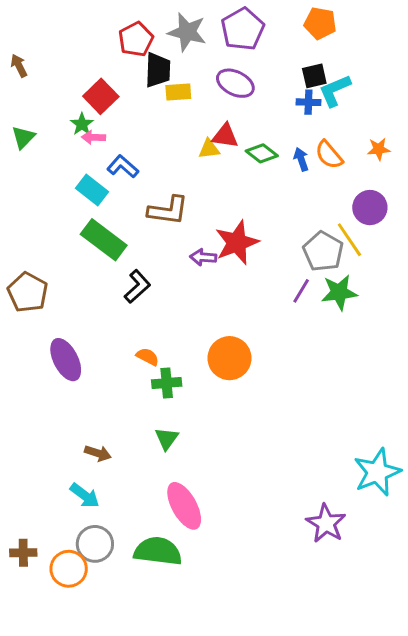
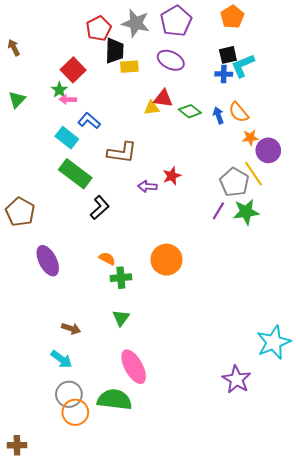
orange pentagon: (320, 23) -> (232, 17), turned 30
orange star: (379, 149) -> (250, 138), moved
red star: (237, 243) -> (172, 176), size x0.6
brown cross: (23, 553) -> (17, 445), moved
orange circle: (69, 569) -> (75, 412), moved

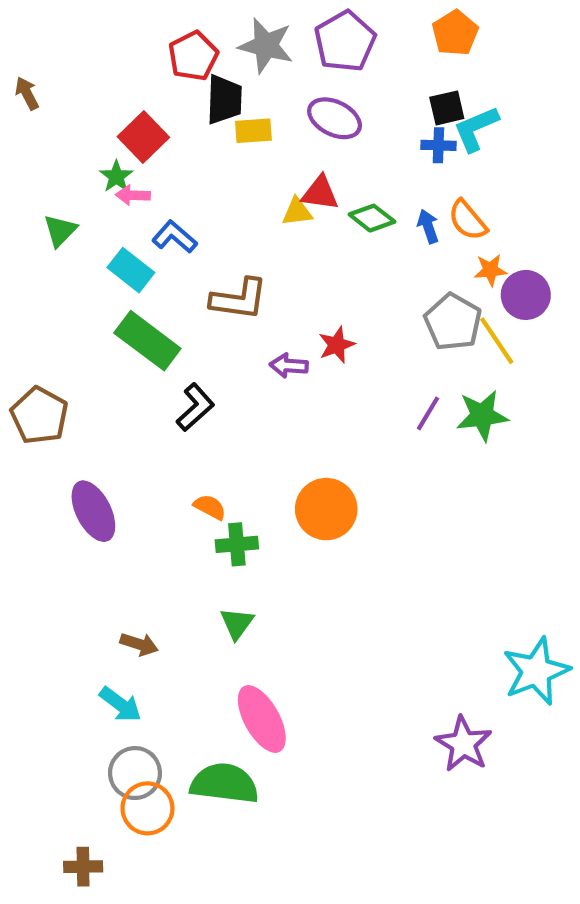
green triangle: (17, 99) -> (60, 231), moved
gray pentagon: (234, 182) -> (453, 322), moved
brown cross: (17, 445) -> (83, 867), moved

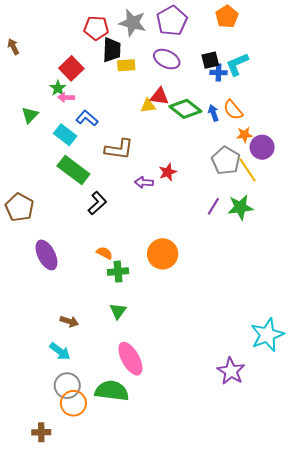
red pentagon: (193, 56) -> (96, 28), turned 30
black square: (447, 108) -> (210, 60), moved
green diamond: (372, 218) -> (185, 109), size x1.4

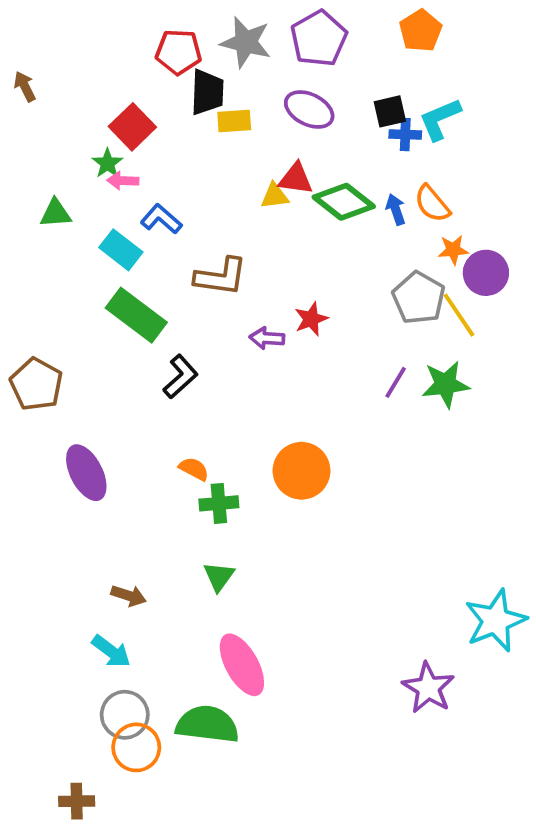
green triangle: (30, 115) -> (56, 213), turned 42

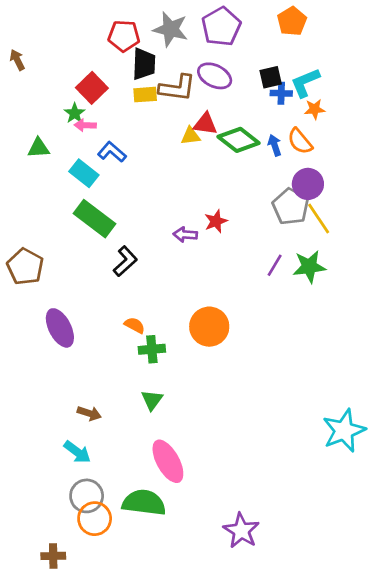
yellow rectangle: (234, 121) -> (145, 95), moved
orange star: (453, 250) -> (315, 109), moved
purple circle: (486, 273) -> (308, 184), moved
brown L-shape: (221, 277) -> (177, 88), moved
purple star: (428, 688) -> (241, 531), moved

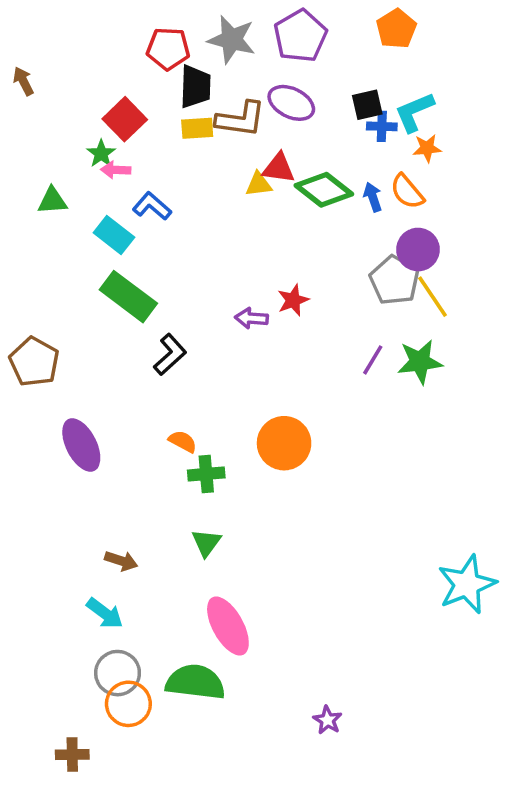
purple star: (241, 531) -> (327, 720), size x0.6

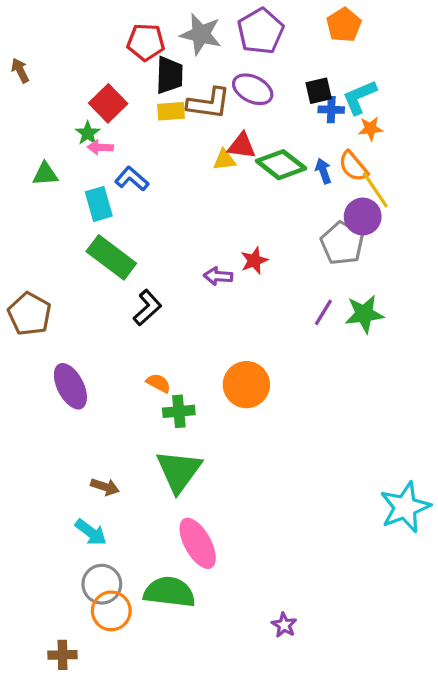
cyan rectangle: (114, 235) -> (99, 204), turned 36
yellow line: (432, 297) -> (375, 190), moved
green triangle: (206, 543) -> (179, 471), size x1.8

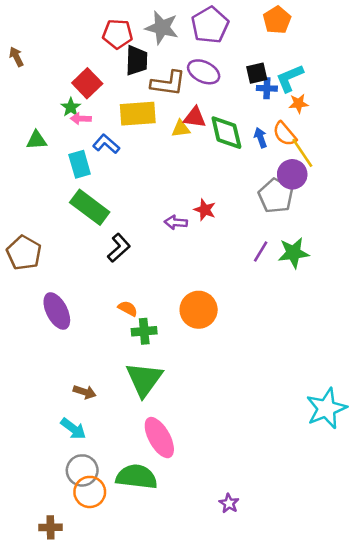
yellow rectangle: (171, 111) -> (138, 114), moved, size x1.6
green diamond: (281, 165) -> (226, 133), turned 39
red star: (254, 261) -> (205, 210), turned -30

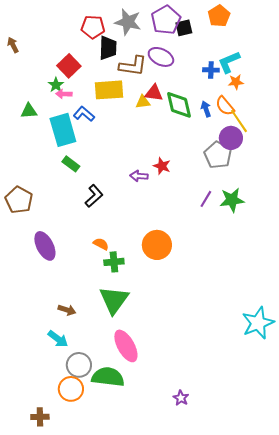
black square: (257, 73) -> (184, 28), moved
cyan rectangle: (80, 164) -> (63, 130), size x1.5
green rectangle: (90, 207) -> (71, 164), size x0.6
gray circle: (82, 470) -> (79, 365), moved

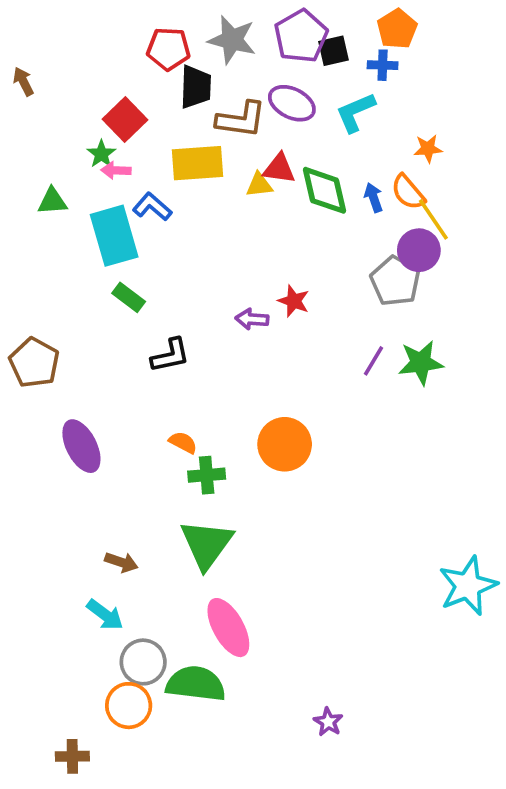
cyan L-shape: (229, 62) -> (355, 112), moved
blue cross: (211, 70) -> (383, 65), moved
black L-shape: (94, 196) -> (170, 355), turned 30

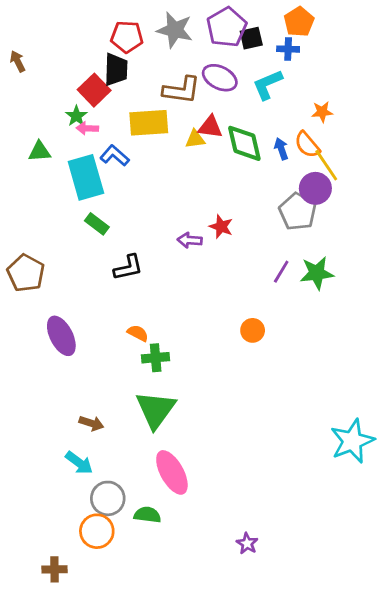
black trapezoid: (196, 87) -> (116, 70), moved
orange circle: (285, 444) -> (253, 330), moved, size x0.6
green semicircle: (196, 684) -> (147, 515), size x0.6

